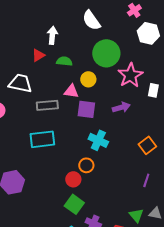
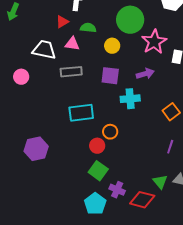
pink triangle: (71, 91) -> (72, 44), moved
cyan rectangle: (42, 139) -> (81, 113), moved
cyan cross: (98, 140) -> (130, 99), moved, turned -30

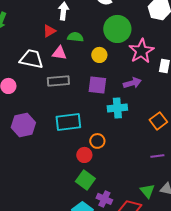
purple line: (170, 147) -> (157, 156), turned 64
purple hexagon: (36, 149) -> (23, 125), moved

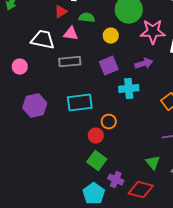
pink star: (141, 51) -> (153, 32), turned 30
purple square: (97, 85) -> (109, 66), turned -30
green triangle: (147, 191) -> (153, 163), moved

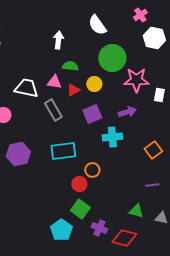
red triangle: (61, 12) -> (73, 90), moved
gray rectangle: (70, 62) -> (53, 110), turned 65
green triangle: (153, 163) -> (136, 211), turned -35
cyan pentagon: (94, 194) -> (61, 230), moved

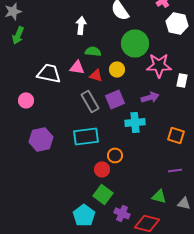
red triangle: (73, 90) -> (96, 75), turned 48
gray rectangle: (53, 110) -> (90, 101), moved
orange square: (153, 150) -> (176, 135), turned -36

